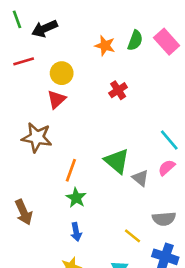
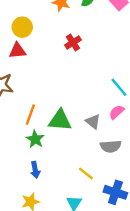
red triangle: (56, 99) -> (17, 51), turned 36
green triangle: (117, 161) -> (60, 120), moved, turned -35
gray semicircle: (164, 219) -> (111, 146), moved

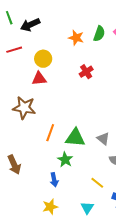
green star: (35, 139) -> (65, 160), moved

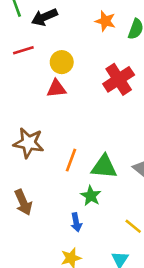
orange star: (76, 38) -> (105, 21), moved
red cross: (86, 72) -> (119, 79), size x1.6
brown star: (24, 108) -> (29, 143), moved

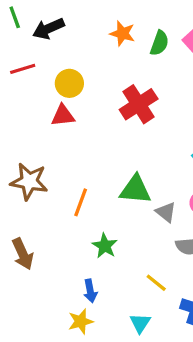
green triangle: (104, 167) -> (135, 190), moved
blue arrow: (76, 222) -> (90, 291), moved

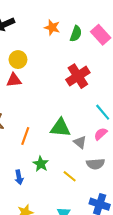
red cross: (139, 104) -> (78, 76), moved
yellow line: (156, 283) -> (70, 176), moved
blue arrow: (90, 291) -> (19, 177), moved

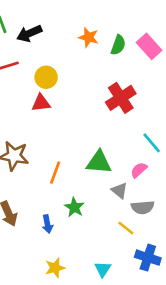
pink semicircle: (101, 134) -> (139, 170), moved
gray triangle: (80, 142) -> (119, 191), moved
yellow line: (70, 176) -> (126, 228), moved

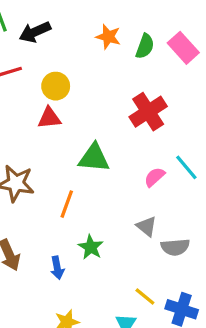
green triangle: (99, 162) -> (94, 158), moved
pink semicircle: (139, 170) -> (154, 177), moved
yellow line: (126, 228) -> (145, 297), moved

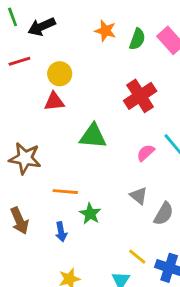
orange line: (67, 204) -> (65, 192), moved, turned 75
gray semicircle: (175, 247) -> (164, 214), turned -55

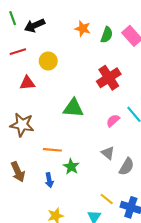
red triangle: (54, 101) -> (27, 83), moved

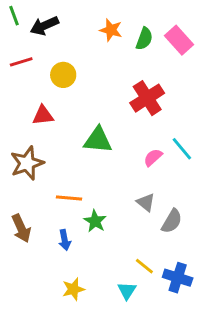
red triangle: (27, 83) -> (43, 115), moved
brown star: (22, 125) -> (27, 163), turned -30

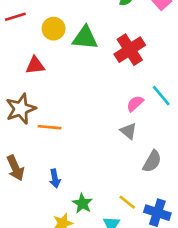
green triangle: (98, 140) -> (85, 38), moved
orange line: (69, 198) -> (50, 127), moved
gray triangle: (146, 202) -> (128, 131), moved
green star: (95, 221) -> (82, 203), moved

